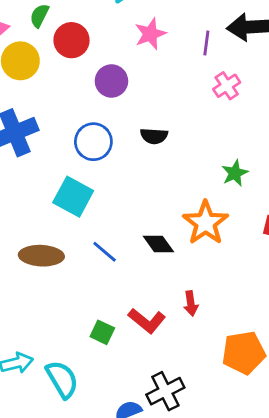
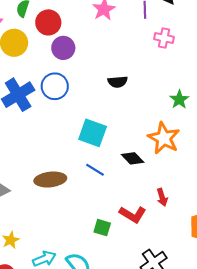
purple circle: (111, 81) -> (63, 48), moved
pink cross: (227, 86) -> (164, 38), turned -36
blue circle: (93, 142) -> (55, 86), moved
cyan square: (73, 197) -> (93, 133), moved

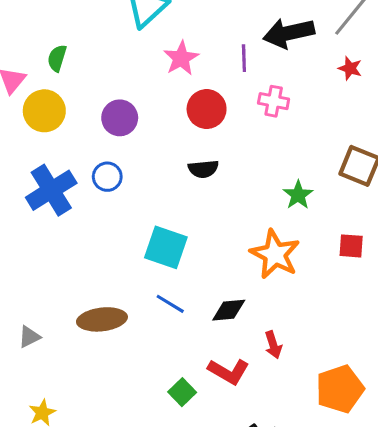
red circle: (48, 22) -> (207, 109), moved
blue circle: (55, 86) -> (107, 177), size x0.7
black diamond: (133, 158) -> (229, 310), moved, turned -50
green square: (102, 228) -> (182, 392), turned 30

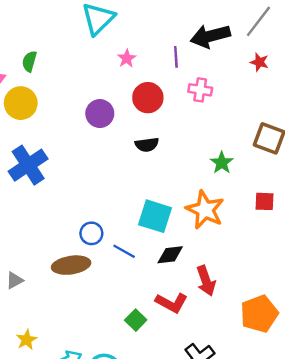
pink star: (181, 58) -> (127, 58), size x0.7
purple circle: (120, 118) -> (100, 114), moved
blue circle: (107, 177) -> (91, 233), moved
cyan square: (166, 247) -> (155, 216), moved
red arrow: (273, 345) -> (206, 281), size x1.4

